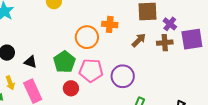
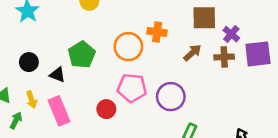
green pentagon: (64, 62) -> (82, 55), moved

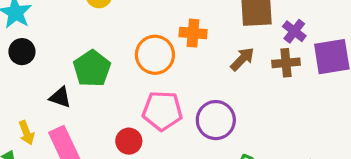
black circle: (29, 62) -> (22, 52), moved

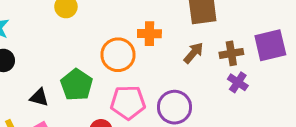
purple cross: (294, 31) -> (238, 82), moved
green pentagon: (92, 69) -> (77, 85), moved

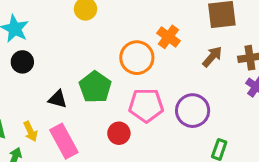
orange cross: (149, 34) -> (168, 37), turned 35

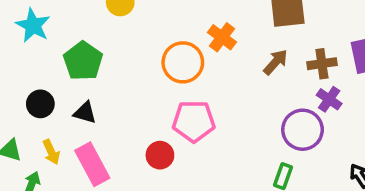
black circle: (22, 62) -> (40, 104), moved
green pentagon: (95, 87) -> (83, 61), moved
purple circle: (193, 111) -> (303, 130), moved

